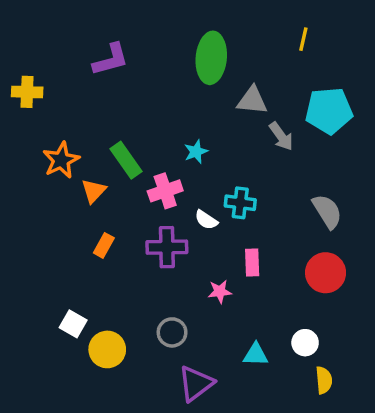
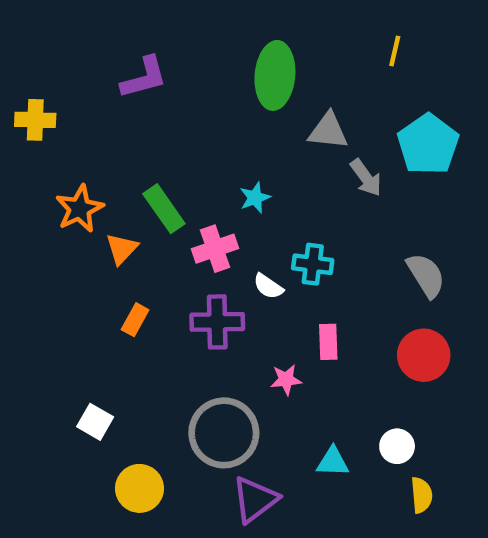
cyan pentagon: (329, 111) -> (428, 144), turned -30
gray circle: (172, 332) -> (224, 433), size x1.8
yellow circle: (107, 349) -> (139, 488), moved

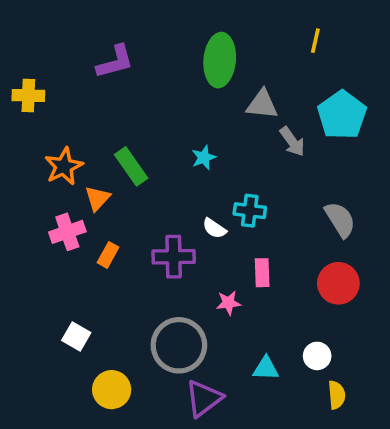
pink cross: (215, 249) -> (67, 232), moved

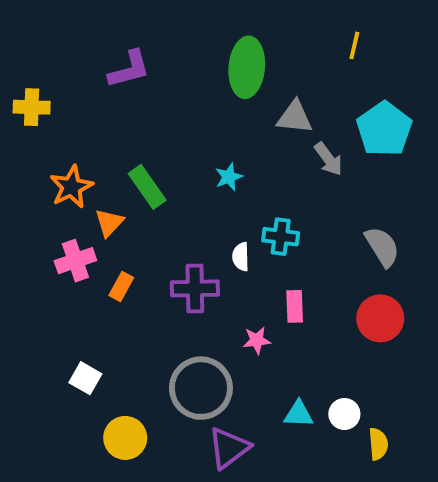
white semicircle: (214, 228) -> (241, 257), turned 55
white circle: (317, 356) -> (344, 414), moved

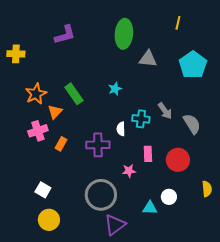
gray arrow: (328, 159) -> (165, 111), moved
red circle: (380, 318) -> (178, 160), moved
white circle: (344, 414) -> (169, 197), moved
yellow circle: (125, 438) -> (49, 220), moved
yellow semicircle: (378, 444) -> (207, 189), moved

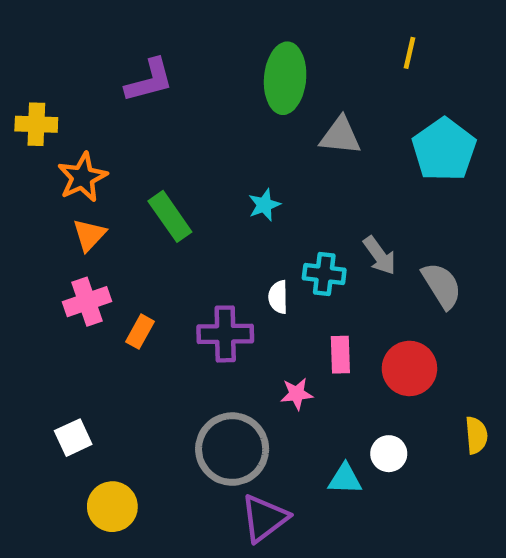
orange star: (36, 94) -> (82, 177), moved
orange triangle: (55, 112) -> (89, 235), moved
white square: (43, 190) -> (73, 438), moved, turned 35

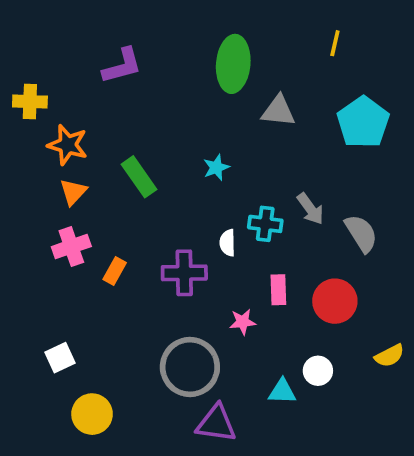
orange star: (82, 177) -> (68, 145), turned -30
yellow semicircle: (476, 435) -> (389, 356), turned 68
purple triangle: (264, 518) -> (216, 423), turned 45

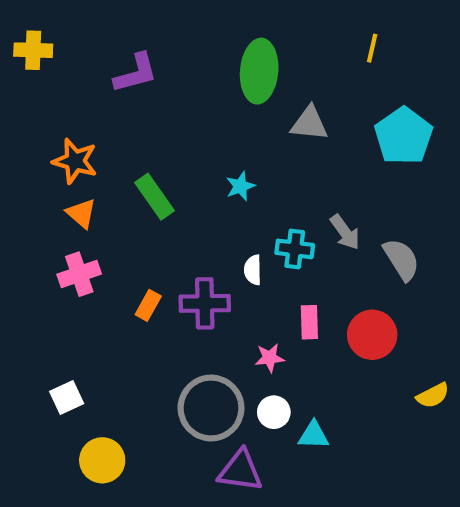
yellow cross: (30, 102) -> (33, 50), moved
orange triangle: (73, 192) -> (81, 213), turned -32
orange rectangle: (115, 271) -> (148, 305), moved
white circle: (318, 371) -> (274, 412), moved

